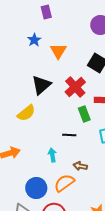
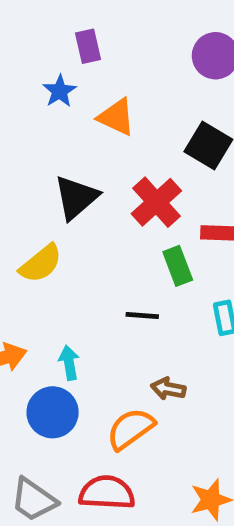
purple rectangle: (46, 12) -> (88, 46), moved
orange triangle: (58, 51) -> (116, 117), turned -36
cyan arrow: (52, 155) -> (69, 363), moved
blue circle: (36, 188) -> (53, 412), moved

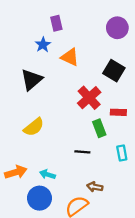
black triangle: (76, 197) -> (32, 80), moved
cyan arrow: (69, 363) -> (47, 174), turned -63

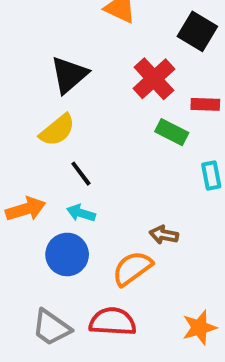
black triangle: (32, 80) -> (69, 75), moved
green rectangle: (99, 128) -> (172, 132), turned -42
black line: (82, 152) -> (81, 174), moved, turned 49

